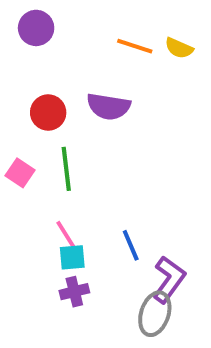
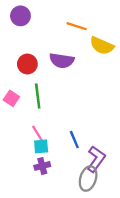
yellow semicircle: (179, 48) -> (102, 46), moved, size x1.5

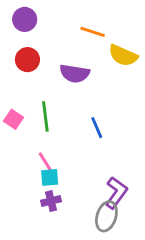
red circle: (27, 64) -> (27, 60), moved
blue line: (74, 140) -> (97, 128), moved

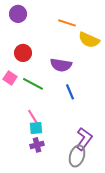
red circle: (27, 60) -> (23, 53), moved
purple semicircle: (75, 73) -> (61, 65), moved
green line: (45, 116) -> (33, 84), turned -55
pink square: (14, 119) -> (10, 78), moved

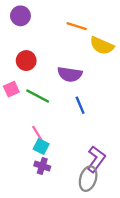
pink square: (10, 78) -> (11, 89), turned 32
cyan square: (36, 128) -> (41, 146), turned 32
purple cross: (37, 145) -> (42, 166), turned 32

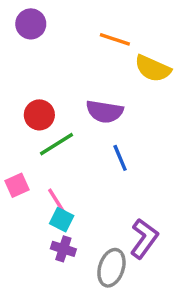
red circle: (26, 61) -> (39, 115), moved
pink square: (11, 89) -> (17, 185), moved
green line: (38, 96) -> (57, 144), turned -60
gray ellipse: (88, 179) -> (111, 268), moved

